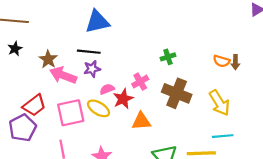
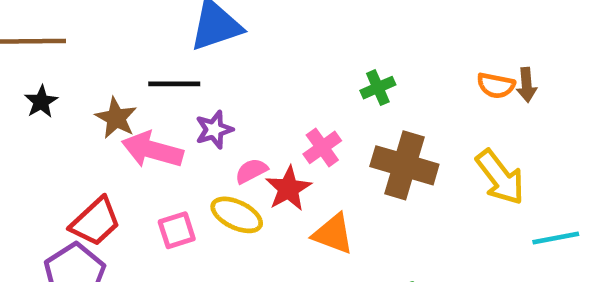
black line: (89, 52) -> (174, 84), moved
pink square: (71, 113) -> (177, 230), size x0.6
orange triangle: (141, 121) -> (333, 234), turned 30
cyan line: (223, 136) -> (556, 238), moved

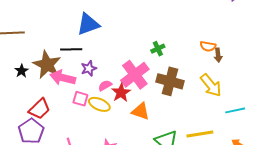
brown arrow: (527, 85) -> (218, 55), moved
black star: (41, 102) -> (22, 71), moved
brown star: (116, 118) -> (47, 65), size x1.6
pink cross: (322, 147) -> (135, 75), size x1.8
pink square: (177, 230) -> (80, 99), moved, turned 35

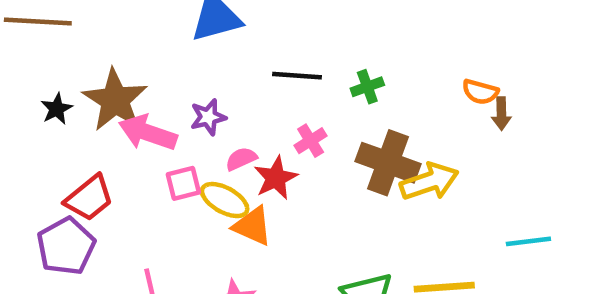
black line: (71, 49) -> (297, 76), moved
pink cross: (135, 75) -> (311, 141), size x0.5
yellow arrow: (211, 85) -> (429, 182), moved, turned -75
pink square: (80, 99) -> (183, 183), turned -35
orange triangle: (141, 111) -> (253, 226), moved

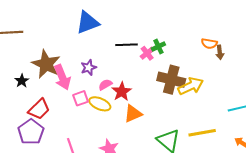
black star: (57, 109) -> (22, 81), moved
pink arrow: (148, 133) -> (62, 77), turned -125
pink cross: (311, 141) -> (147, 53), moved
orange triangle: (253, 226) -> (133, 114), moved, turned -42

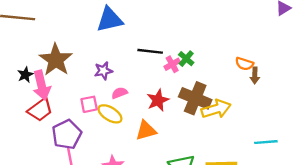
green cross: (158, 46) -> (186, 59), turned -32
pink arrow: (62, 77) -> (42, 85), moved
red star: (122, 92) -> (158, 100), moved
purple pentagon: (31, 132) -> (67, 134), moved

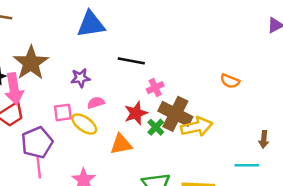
green cross: (186, 59) -> (156, 127), moved
pink cross: (172, 64) -> (155, 88), moved
brown arrow: (255, 76) -> (264, 139), moved

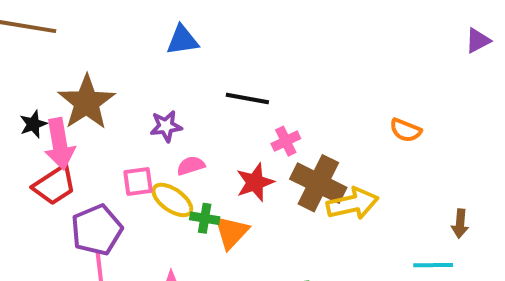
blue triangle: (91, 24) -> (182, 40), size x0.7
green cross: (156, 127) -> (205, 218), moved, turned -35
orange triangle: (121, 144) -> (231, 232), turned -35

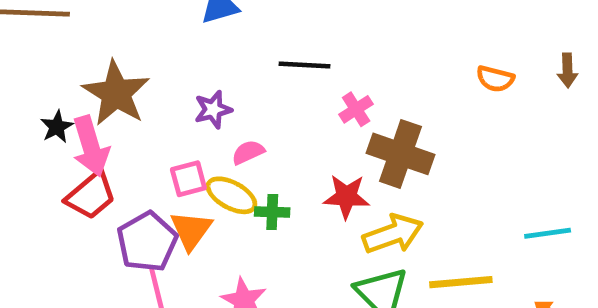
red star: (255, 182) -> (346, 197), moved, turned 30
yellow arrow: (352, 204) -> (393, 234), moved
brown arrow: (460, 224) -> (567, 70), moved
orange triangle: (231, 232) -> (191, 230), moved

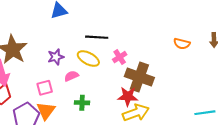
yellow ellipse: (231, 195) -> (88, 59), moved
red star: (346, 197) -> (128, 96), moved

